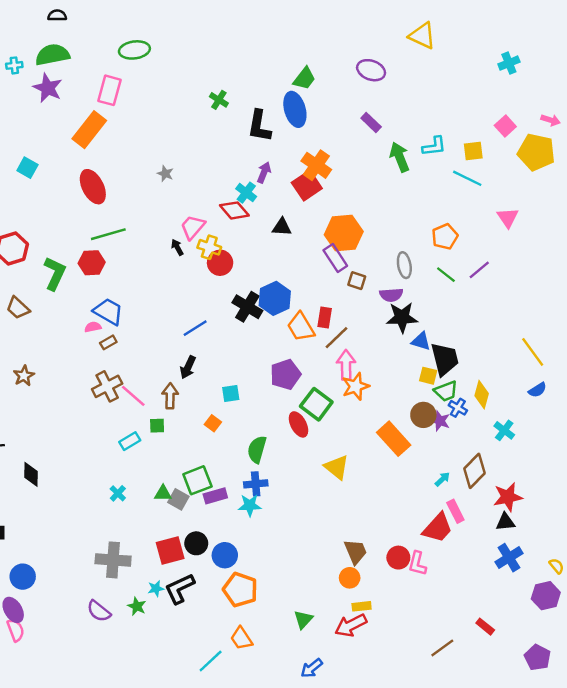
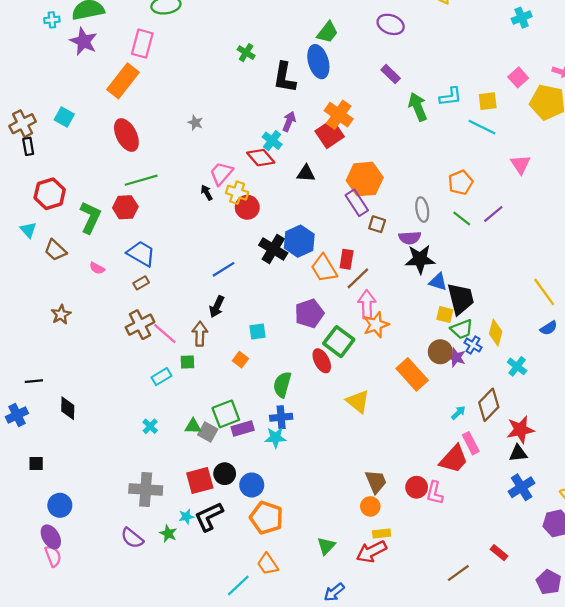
pink semicircle: (93, 327) -> (97, 268), moved, turned -140

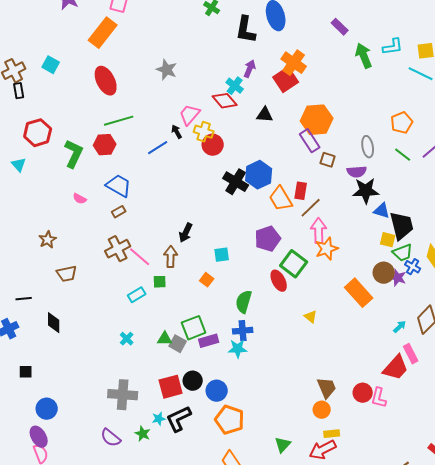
gray star: (195, 123) -> (167, 70), size x1.5
brown trapezoid: (55, 250) -> (67, 274), moved, turned -55
blue line: (224, 269) -> (158, 148), moved
yellow triangle: (358, 401) -> (311, 317), size x0.6

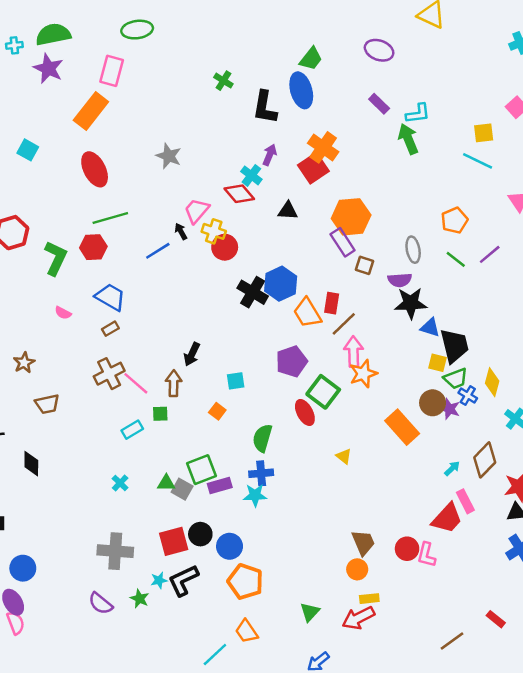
cyan L-shape: (393, 47) -> (418, 113), moved

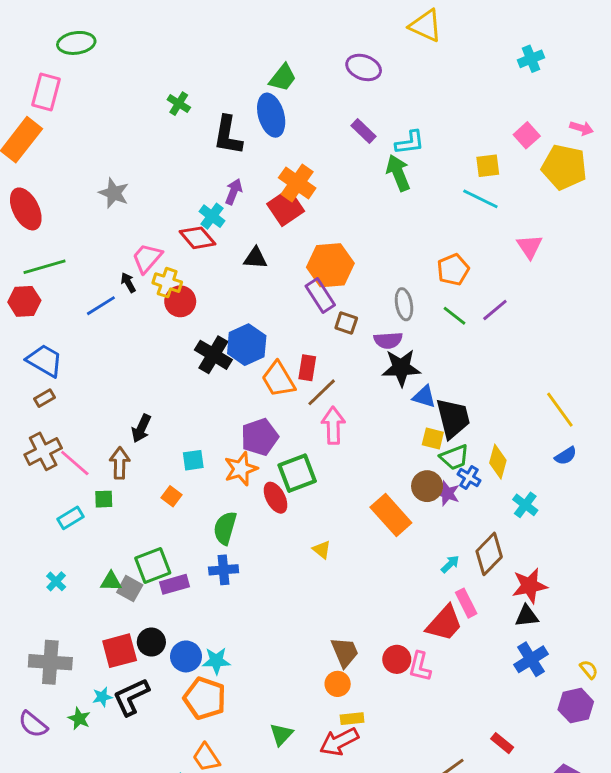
orange star: (363, 374) -> (241, 469), moved
green square: (323, 392) -> (297, 473), turned 32
cyan star: (255, 495) -> (216, 661), moved

